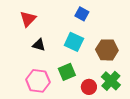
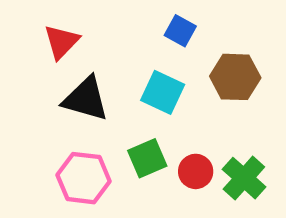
black triangle: (39, 45) -> (86, 99), size x1.6
brown hexagon: (107, 50) -> (235, 77), moved
red circle: (89, 87) -> (196, 171), moved

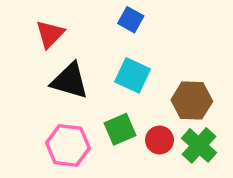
blue square: (180, 31) -> (131, 20), moved
brown hexagon: (235, 77) -> (192, 101), moved

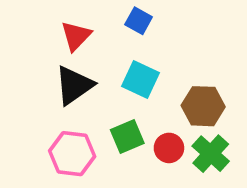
red triangle: (50, 34) -> (76, 36), moved
black triangle: (70, 81) -> (74, 85), turned -51

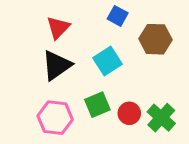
blue square: (139, 21) -> (118, 16), moved
cyan square: (140, 80) -> (107, 61), turned 32
brown hexagon: (203, 106) -> (155, 39), moved

